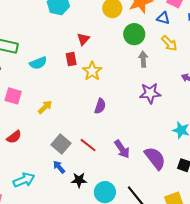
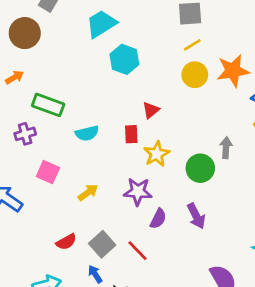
green circle: (134, 34) -> (200, 168), moved
purple star: (150, 93) -> (138, 192), moved
purple semicircle: (100, 106) -> (158, 219), moved
red semicircle: (14, 137) -> (66, 242), moved
purple arrow: (122, 149) -> (196, 216), moved

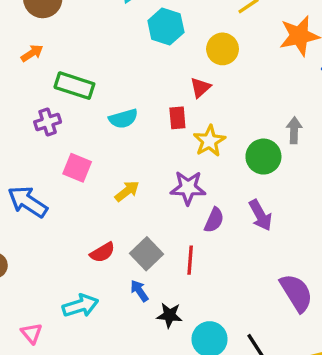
yellow circle: (195, 75) -> (223, 49), moved
red line: (137, 251) -> (190, 260), turned 50

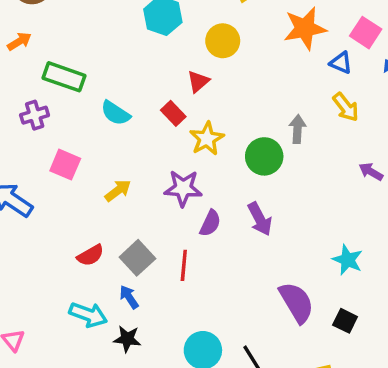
red rectangle: (177, 118) -> (173, 113), turned -40
cyan semicircle: (123, 119) -> (115, 113), turned 48
cyan arrow: (80, 306) -> (88, 315), moved, turned 36
black star: (169, 315) -> (127, 339), moved

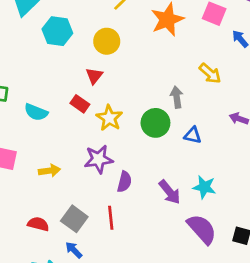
blue triangle: (341, 63) -> (193, 135), moved
yellow arrow: (118, 190) -> (49, 171), turned 40
purple arrow: (260, 219) -> (170, 192), moved
red semicircle: (90, 255) -> (38, 224), turned -125
cyan star: (347, 260) -> (204, 187), moved

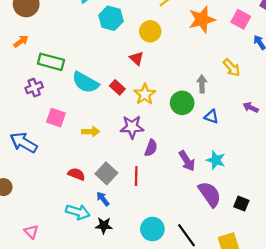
red triangle: (94, 76) -> (137, 58), turned -32
red rectangle: (80, 104) -> (117, 87), moved
cyan semicircle: (36, 112) -> (85, 82), size x1.4

